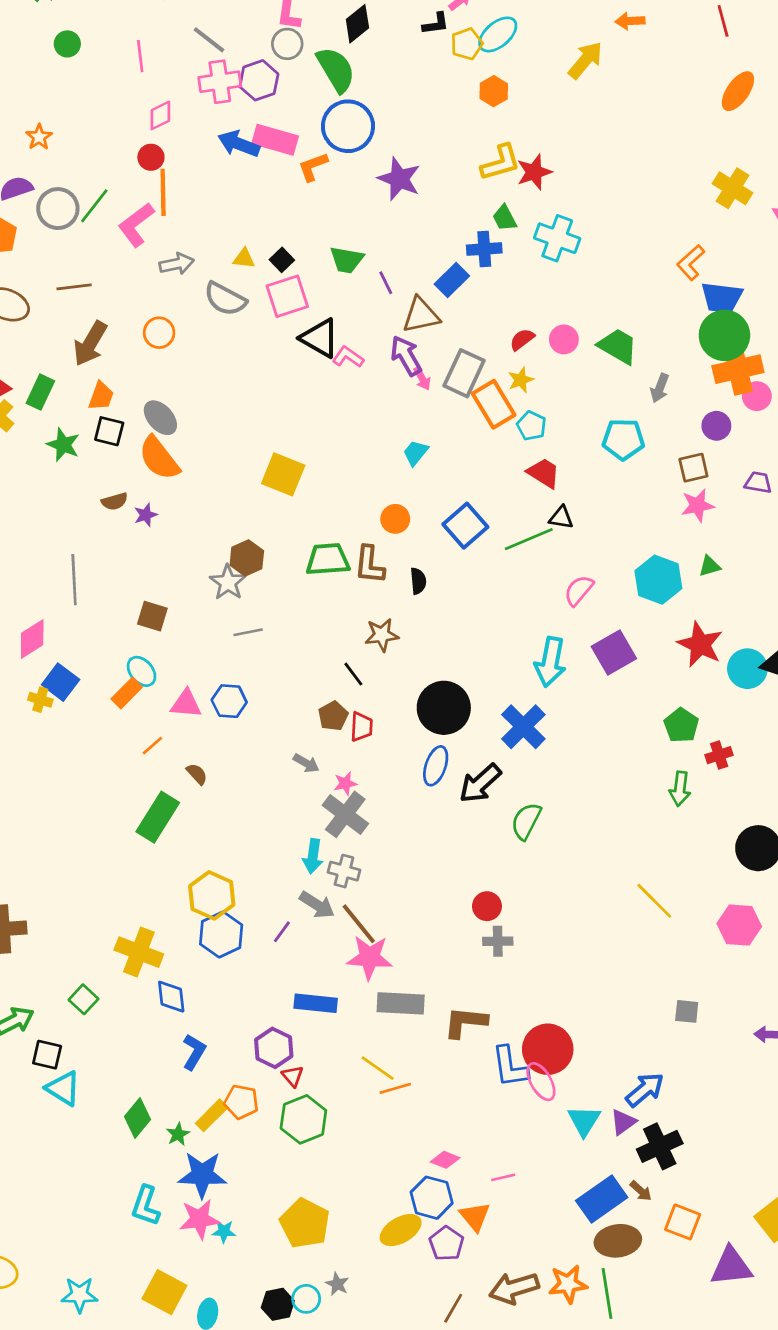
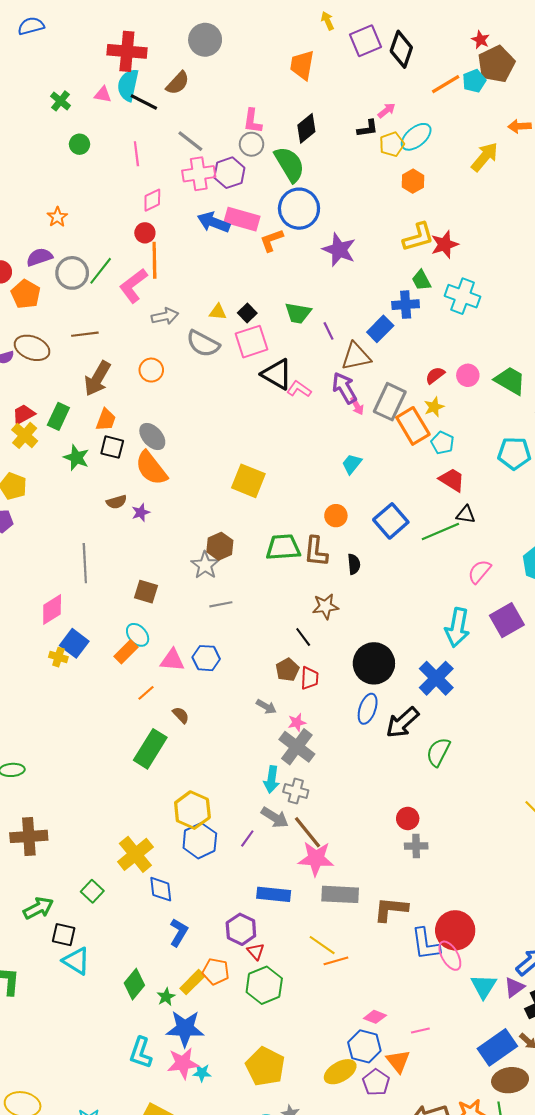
yellow cross: (139, 952) -> (135, 854), turned 30

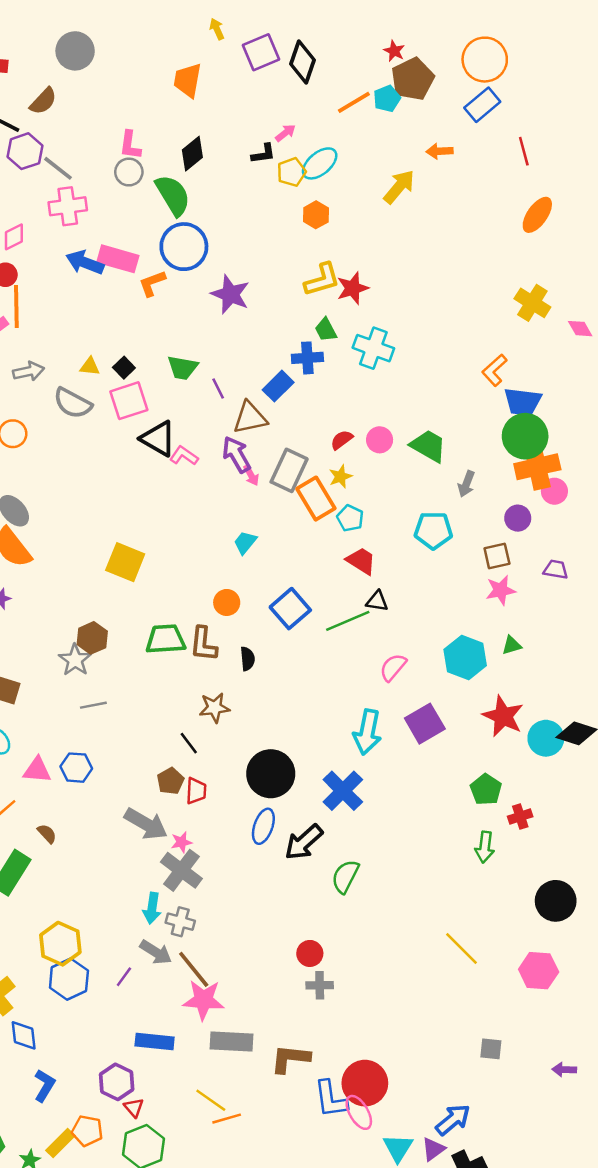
purple hexagon: (229, 173) -> (25, 151), moved
gray arrow: (266, 707) -> (146, 824), size x1.8

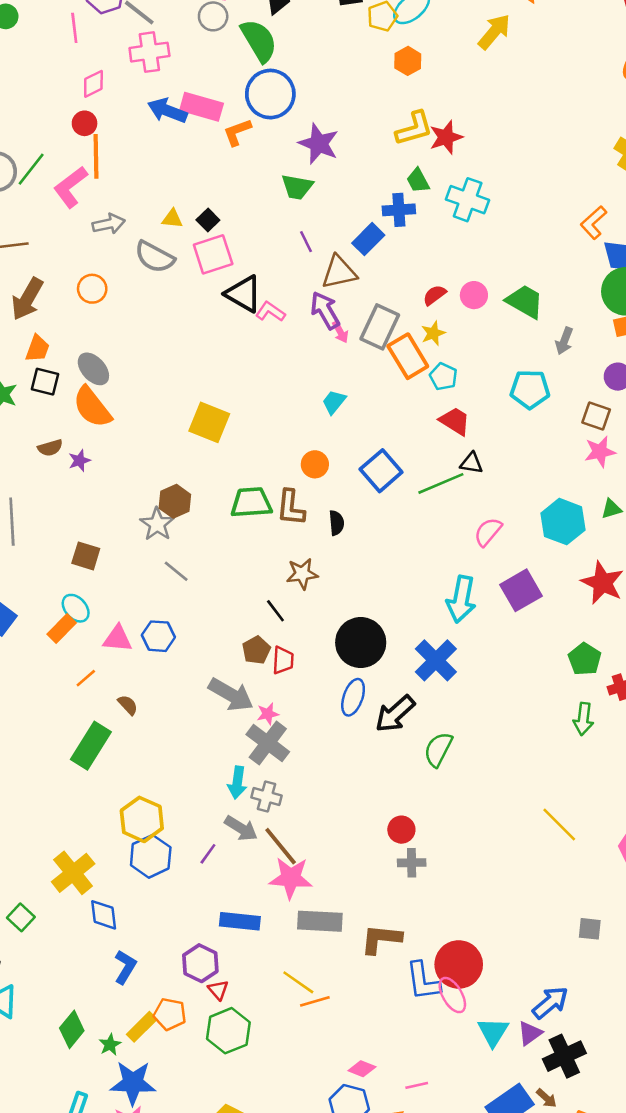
green trapezoid: (183, 368) -> (297, 187), moved
brown square: (497, 556) -> (596, 416), turned 32
gray line: (93, 705) -> (176, 571), turned 50

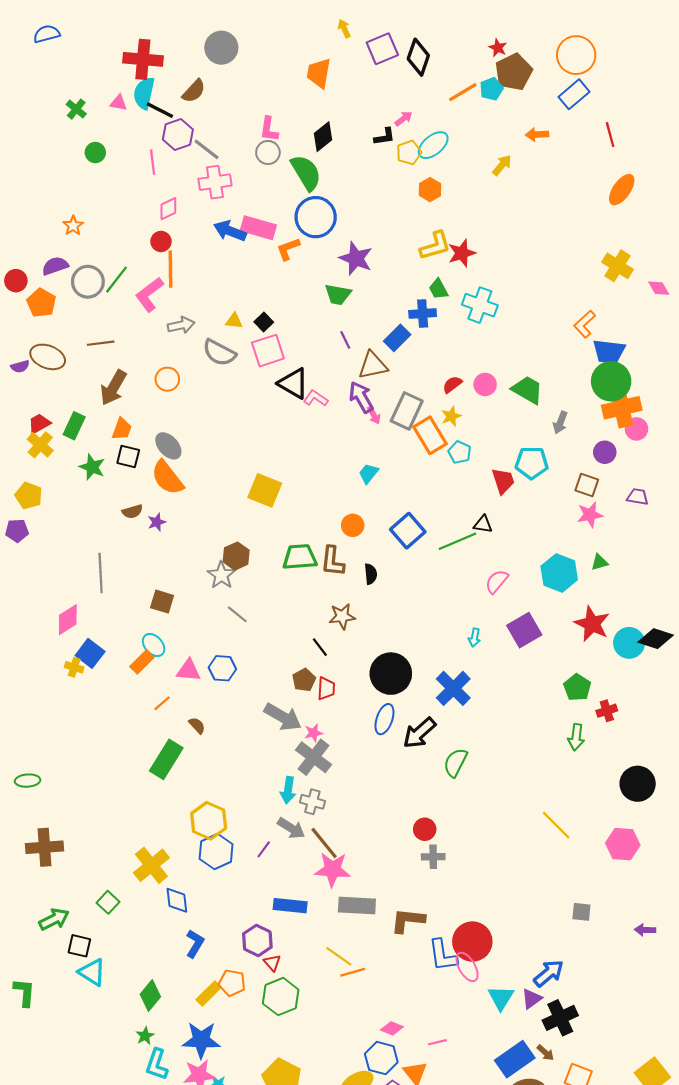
yellow arrow: (494, 32) -> (502, 165), size x0.7
red trapezoid: (455, 421) -> (503, 481), moved, turned 40
cyan arrow: (461, 599) -> (474, 638), size x0.5
green star: (110, 1045) -> (145, 1036), moved

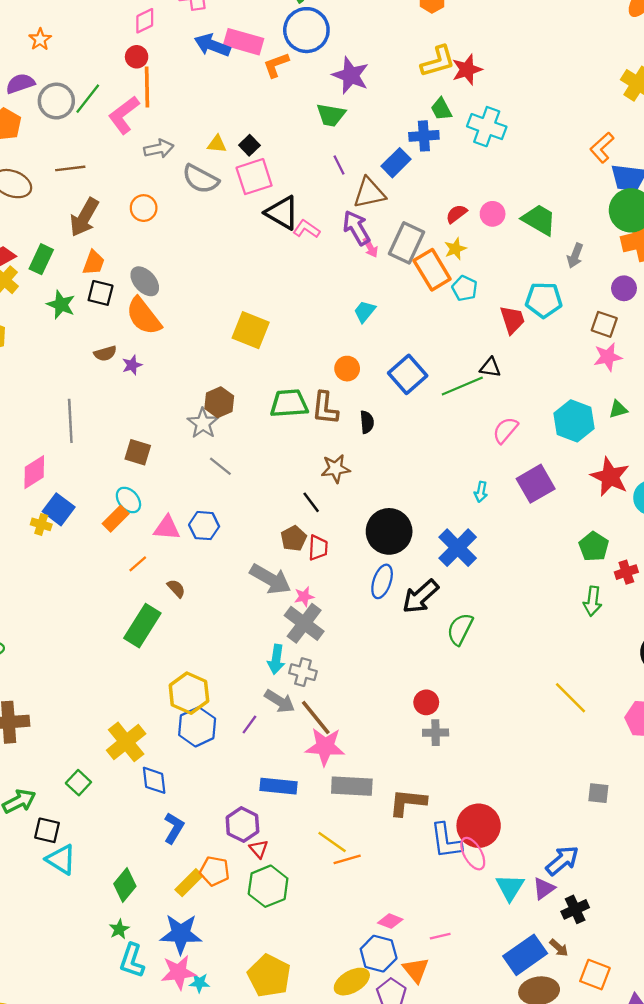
black cross: (560, 1018) -> (575, 909), size x0.7

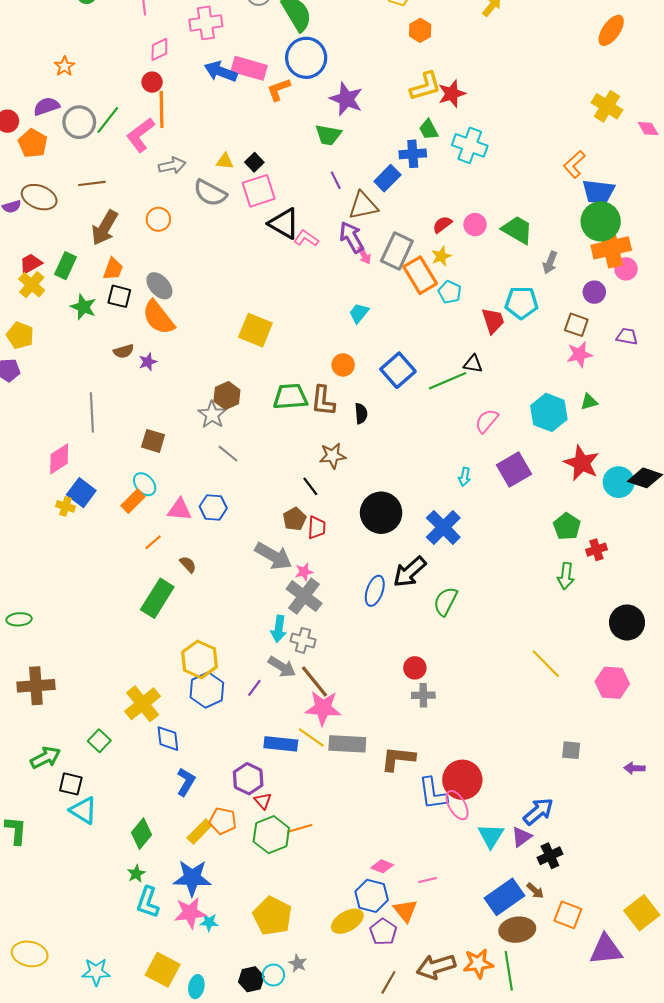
blue ellipse: (382, 581) -> (375, 591), moved
yellow line: (332, 842) -> (311, 738), moved
orange line: (347, 859) -> (300, 828), moved

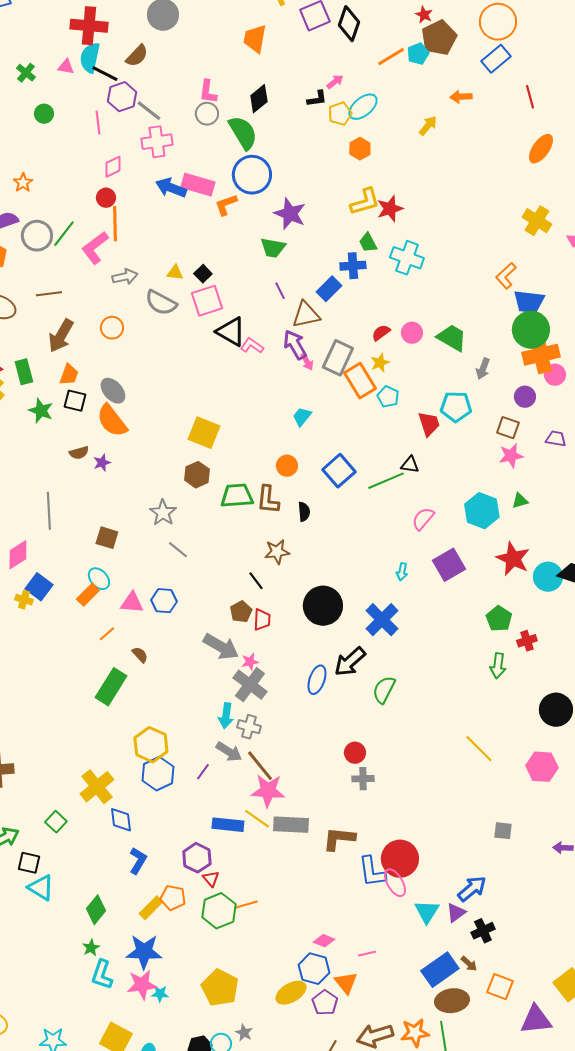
green rectangle: (65, 266) -> (24, 372), turned -40
brown hexagon: (227, 396) -> (197, 475), moved

